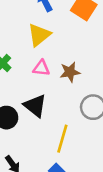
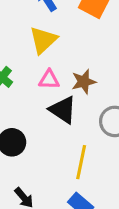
black triangle: (35, 106) -> (63, 110), moved

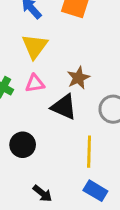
pink triangle: (49, 80) -> (35, 83), moved

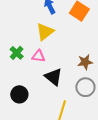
brown star: (78, 78) -> (85, 62), moved

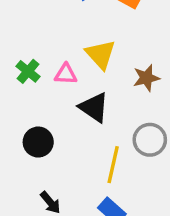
yellow triangle: (45, 32) -> (101, 54), moved, turned -30
gray circle: (85, 87) -> (150, 140), moved

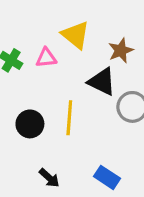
black triangle: (94, 107) -> (102, 82), moved
yellow line: (113, 165) -> (69, 118), moved

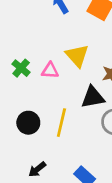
black triangle: (102, 82) -> (93, 97), turned -45
black arrow: (49, 178) -> (37, 169), turned 90

